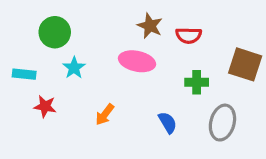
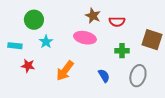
orange arrow: (105, 114) -> (65, 71), size x1.5

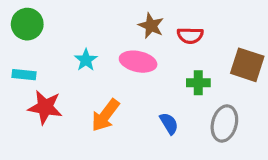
green circle: (34, 20) -> (27, 24), moved
cyan star: (46, 42) -> (86, 60), moved
red star: (28, 66) -> (45, 107), size x1.5

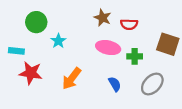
green circle: (27, 24) -> (36, 22), moved
pink ellipse: (138, 62) -> (108, 48), moved
gray ellipse: (224, 123) -> (152, 84), turned 30

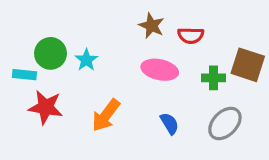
green circle: (36, 22) -> (50, 53), moved
green cross: (135, 56) -> (214, 78), moved

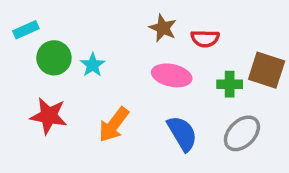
cyan rectangle: (24, 75) -> (26, 30), moved, turned -30
blue semicircle: (170, 124) -> (182, 133), size x1.5

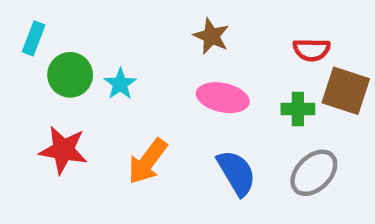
cyan rectangle: (26, 30) -> (34, 38), turned -45
red semicircle: (205, 39) -> (312, 50), moved

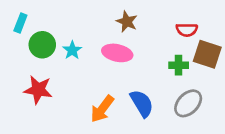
pink ellipse: (223, 98) -> (117, 53), moved
orange arrow: (148, 161) -> (102, 109), moved

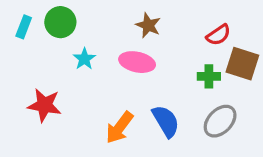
red semicircle: (187, 30) -> (218, 35), turned -35
green circle: (42, 45) -> (60, 22), moved

